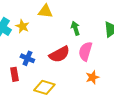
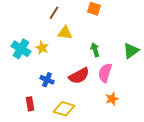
red rectangle: (14, 74) -> (30, 104), moved

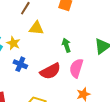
blue cross: (47, 80) -> (20, 64), moved

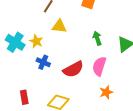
green arrow: (66, 45) -> (97, 38), moved

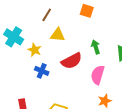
cyan cross: (15, 42) -> (14, 37), moved
red semicircle: (73, 69) -> (72, 61), moved

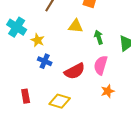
yellow triangle: (58, 35) -> (76, 26), moved
red semicircle: (72, 61) -> (75, 71), moved

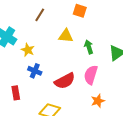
red rectangle: (26, 96) -> (16, 93), moved

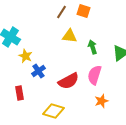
brown line: (40, 15) -> (61, 12), moved
yellow star: (28, 50) -> (25, 56), moved
blue cross: (35, 71) -> (38, 71), turned 32

